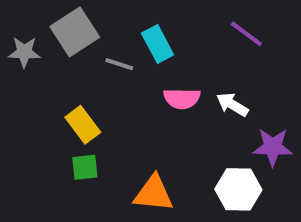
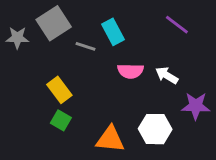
green square: (85, 167) -> (61, 120), turned 36
white hexagon: (238, 189) -> (155, 129), moved

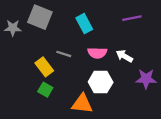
gray square: (54, 23) -> (40, 17), turned -35
purple line: (177, 25) -> (132, 18), turned -48
gray line: (86, 46) -> (64, 54), moved
white hexagon: (155, 129) -> (101, 82), moved

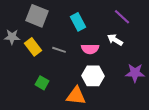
purple line: (132, 18) -> (122, 17), turned 54
gray star: (13, 28) -> (12, 37), moved
white arrow: (124, 56) -> (115, 40), moved
yellow rectangle: (44, 67) -> (33, 47), moved

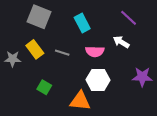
gray star: (12, 37) -> (13, 59), moved

